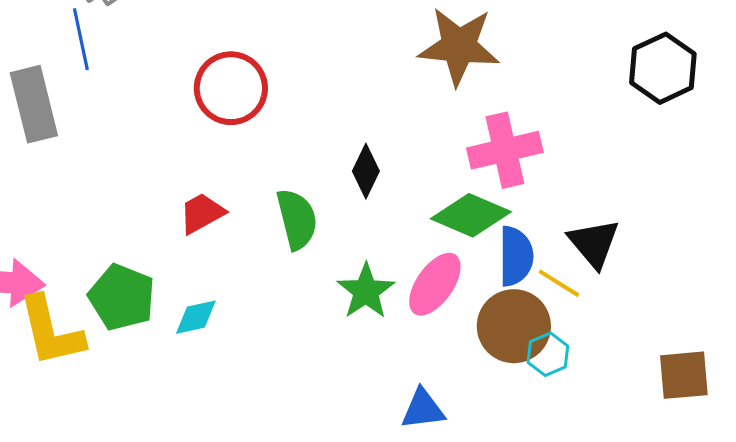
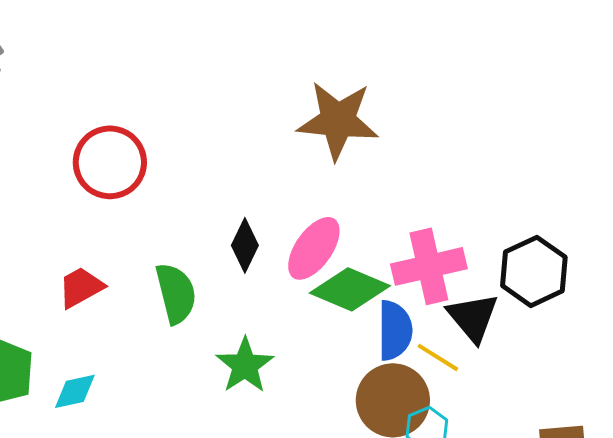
black hexagon: (663, 68) -> (534, 271), moved
pink cross: (505, 150) -> (429, 266), moved
pink ellipse: (435, 284) -> (314, 248), moved

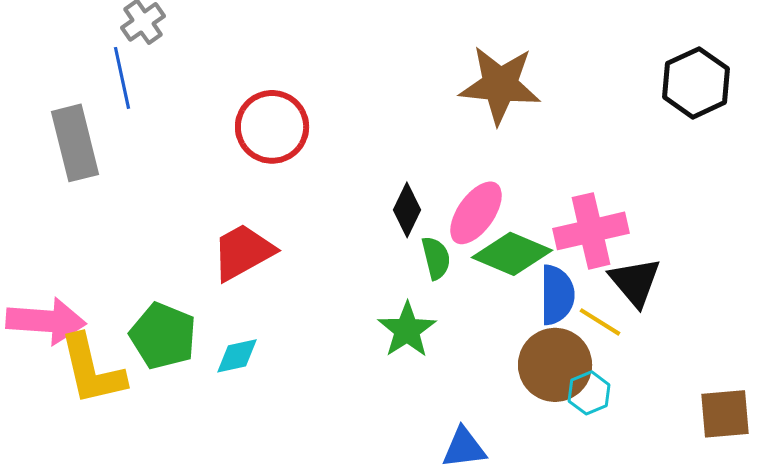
black hexagon: (534, 271) -> (696, 83), moved
red trapezoid: (81, 287) -> (243, 252), size x1.4
green semicircle: (176, 293) -> (436, 258), moved, size x0.7

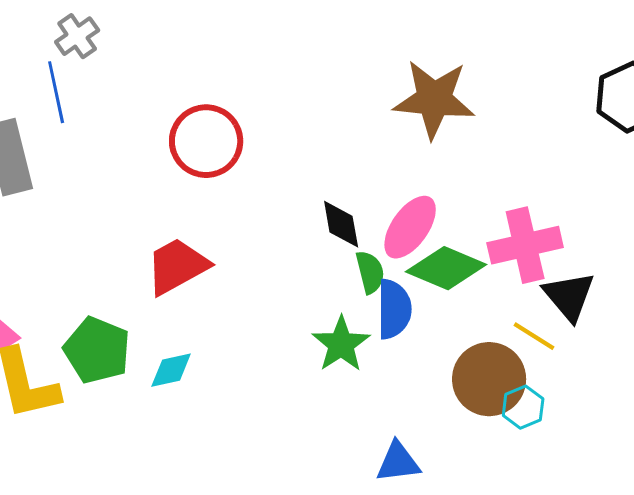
black diamond: (407, 210) -> (341, 224), turned -36
blue semicircle: (557, 295) -> (394, 309), moved

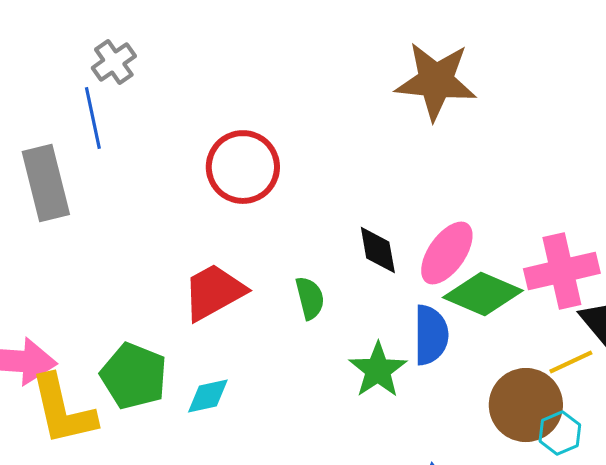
brown star: (434, 99) -> (436, 81), moved
green semicircle: (370, 272) -> (310, 298), moved
yellow line: (534, 336) -> (571, 362), turned -57

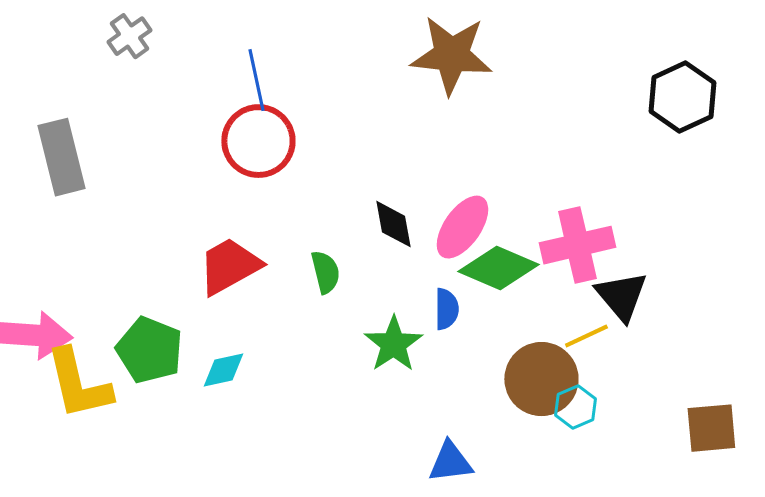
blue line: (93, 118) -> (256, 80), moved
blue semicircle: (431, 335) -> (446, 309), size x0.7

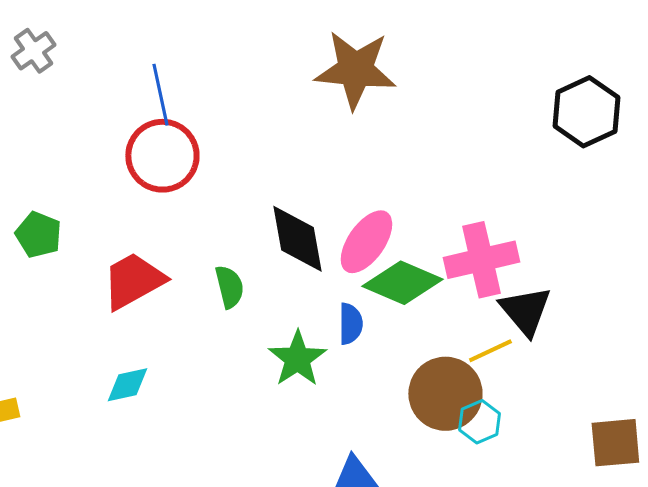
black diamond: (393, 224) -> (297, 239), size x1.4
green pentagon: (149, 350) -> (38, 235), moved, size x0.7

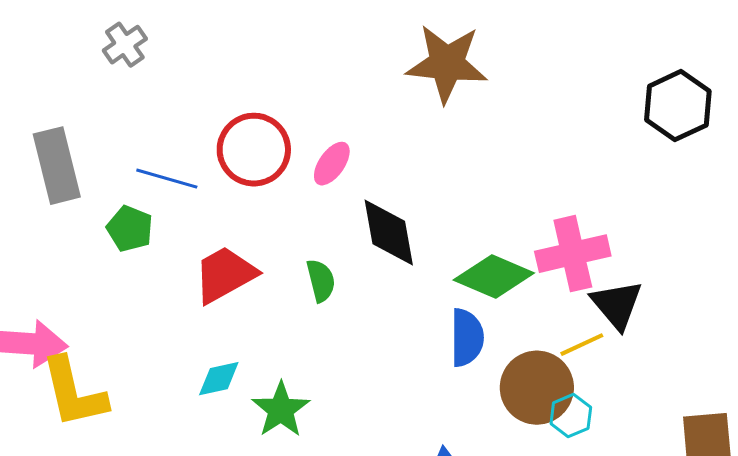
blue line: (160, 95) -> (167, 179), moved, turned -62
pink ellipse: (366, 242) -> (332, 164), moved, size x0.7
blue semicircle: (350, 324) -> (467, 338), moved, size x1.4
green star: (297, 359) -> (281, 410), moved

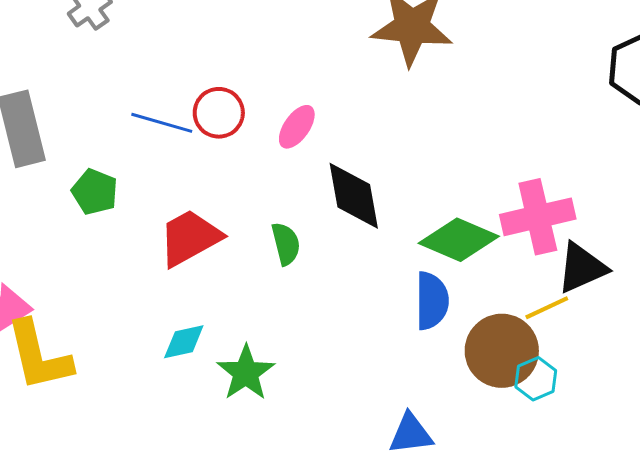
red circle: (254, 150) -> (219, 113), size x0.7
blue line: (167, 179) -> (162, 123), moved
black triangle: (617, 305) -> (582, 268), turned 46

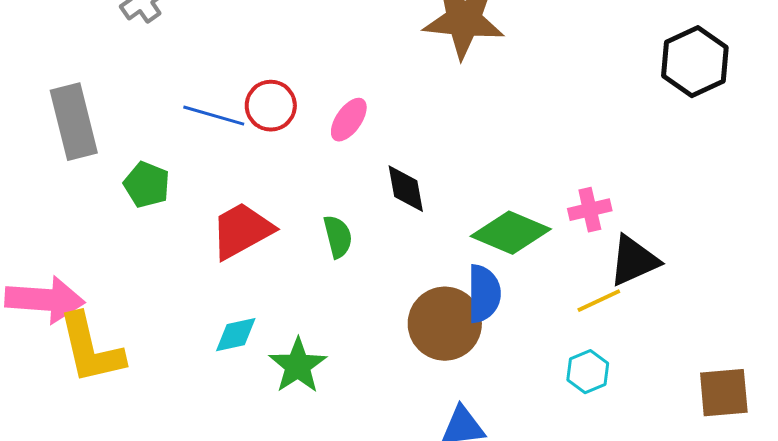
black diamond: (354, 196) -> (406, 189), size x0.7
pink cross: (538, 217) -> (590, 210), size x0.6
brown circle: (502, 351) -> (445, 324), moved

